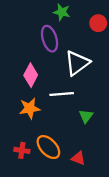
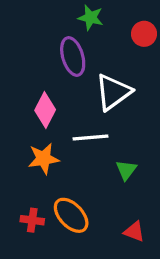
red triangle: (78, 158) -> (134, 231), moved

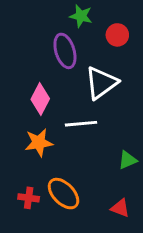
red circle: (144, 34) -> (117, 35), moved
green triangle: (126, 170) -> (128, 160), moved, turned 30

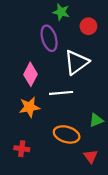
orange ellipse: (63, 194) -> (67, 134), moved, turned -30
red triangle: (120, 208) -> (91, 156), turned 32

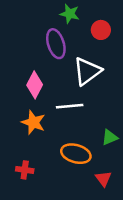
orange star: (29, 107) -> (33, 122), turned 30

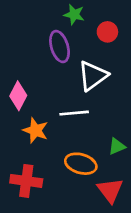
pink diamond: (35, 85) -> (18, 96), moved
red cross: (25, 170) -> (26, 181), size x1.6
red triangle: (103, 179) -> (110, 190), size x1.5

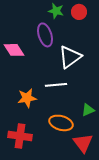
red circle: (107, 32) -> (79, 12), moved
pink diamond: (18, 96) -> (14, 50), moved, turned -60
orange star: (36, 130) -> (27, 98), turned -30

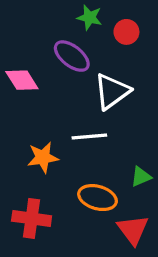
red circle: (79, 12) -> (126, 32), moved
purple ellipse: (45, 35) -> (72, 56), turned -35

